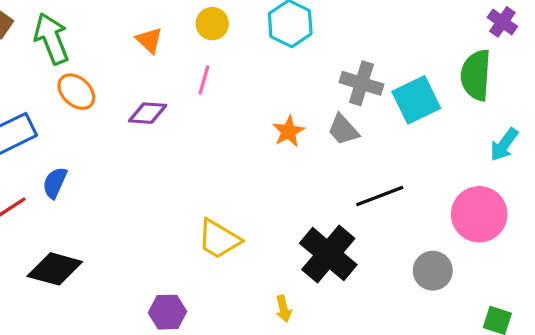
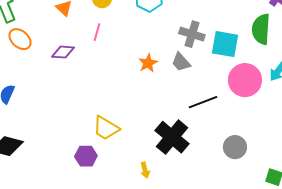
cyan square: (416, 100) -> (225, 44), turned 36
pink circle: (479, 214) -> (245, 80), moved
purple hexagon: (168, 312) -> (86, 156), moved

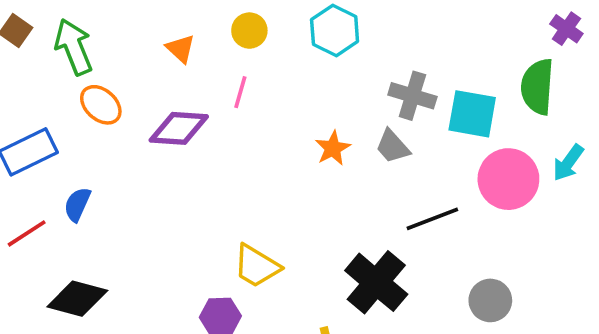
purple diamond: (63, 52) -> (179, 128), size x1.4

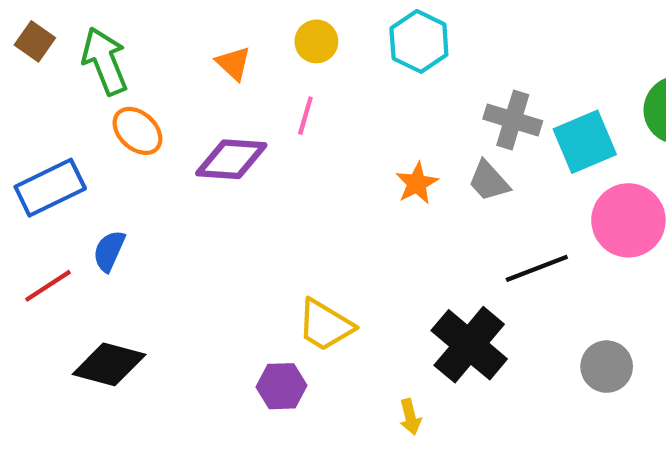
cyan square: (472, 114) -> (585, 142), turned -33

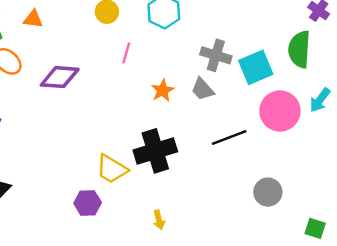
orange triangle: (233, 63) -> (33, 19), moved, turned -35
pink line: (305, 116) -> (126, 53), moved
black cross: (469, 345) -> (155, 151), moved, turned 33

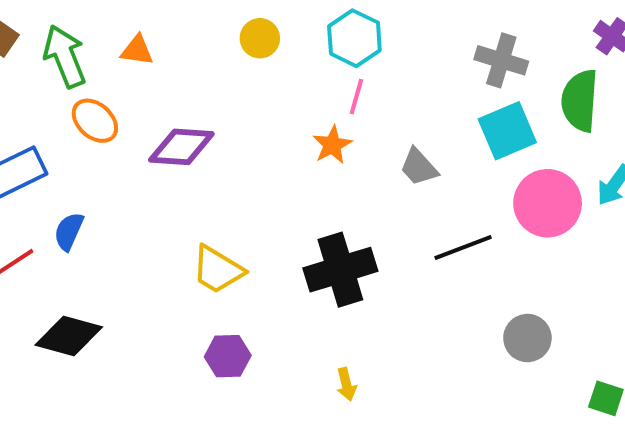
pink line: (126, 53) -> (356, 97), moved
gray cross: (216, 55) -> (501, 60), moved
orange star: (163, 90) -> (332, 145), moved
yellow trapezoid: (112, 169) -> (218, 270), moved

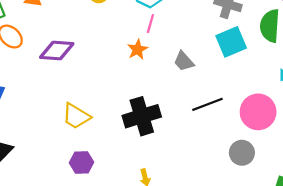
pink circle: (548, 203) -> (258, 112), moved

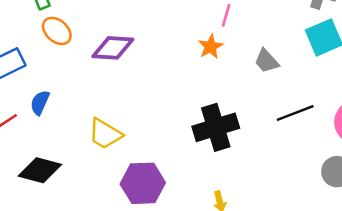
yellow trapezoid: (76, 116) -> (105, 134), moved
purple hexagon: (82, 162) -> (143, 183), size x1.5

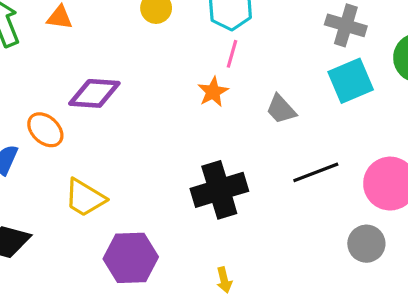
orange ellipse: (57, 31) -> (45, 130), moved

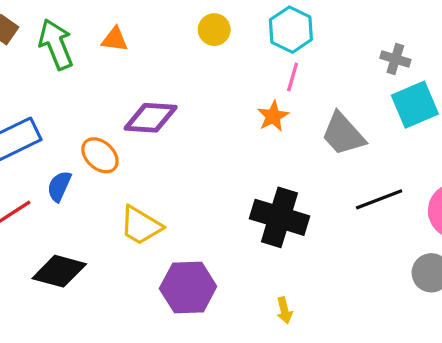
gray cross: (346, 25) -> (395, 59), moved, size x0.7
gray trapezoid: (281, 109) -> (343, 134), size x1.4
black cross: (219, 190) -> (279, 217), turned 34

